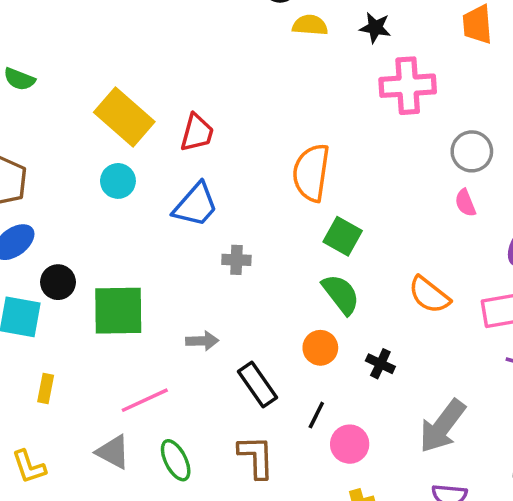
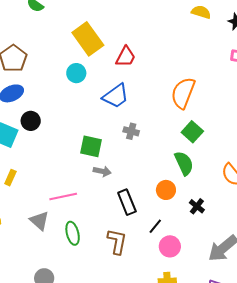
green square: (118, 311) -> (91, 146), moved, size x0.7

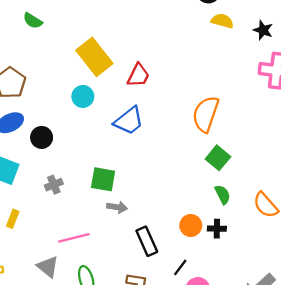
black circle: (31, 121) -> (42, 137), moved
gray cross: (131, 131) -> (54, 185), moved, turned -35
green semicircle: (184, 163) -> (223, 195), moved, size x0.7
black cross: (197, 206) -> (217, 229), moved, turned -35

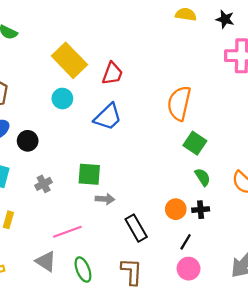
black line: (180, 267) -> (186, 242), moved

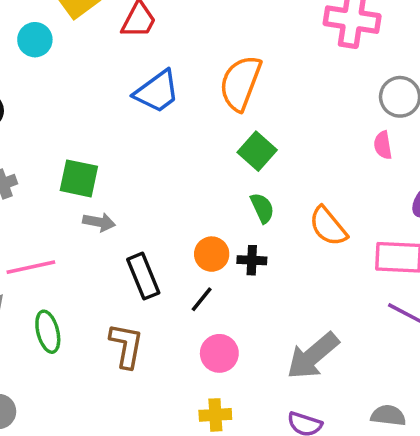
cyan circle: (62, 99) -> (35, 40), moved
blue trapezoid: (108, 117) -> (157, 92), moved
black line: (186, 242) -> (202, 299), moved

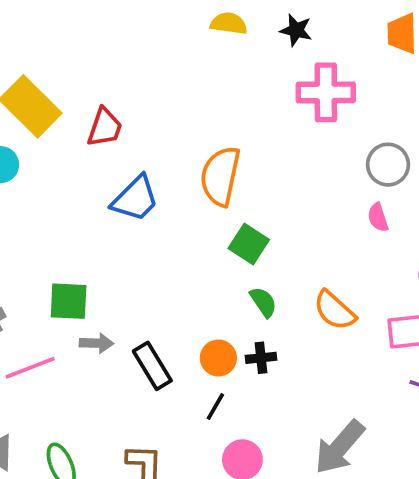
pink line: (31, 267) -> (30, 368), moved
black rectangle: (143, 276) -> (152, 366), moved

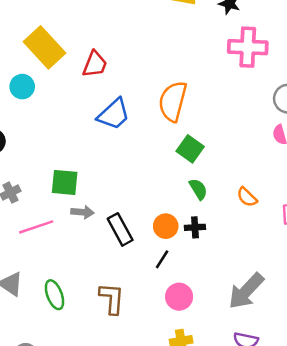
orange semicircle: (335, 310) -> (247, 197), size x0.7

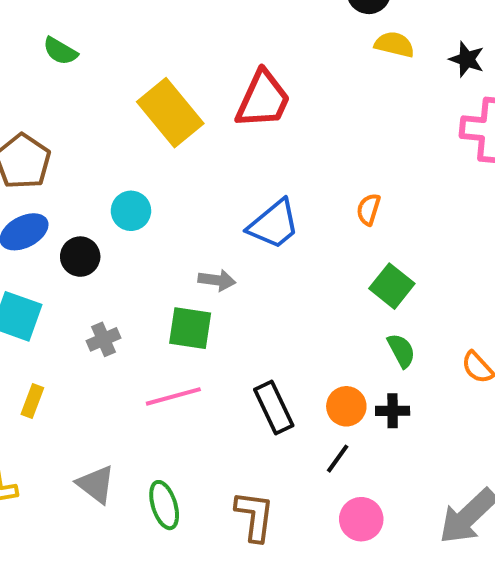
red trapezoid: (95, 64) -> (263, 99), moved, size x1.4
cyan circle: (22, 87) -> (131, 211), moved
orange semicircle: (173, 101) -> (369, 209), size x0.5
gray arrow: (82, 212) -> (217, 280), moved
pink line: (36, 227) -> (173, 396), moved

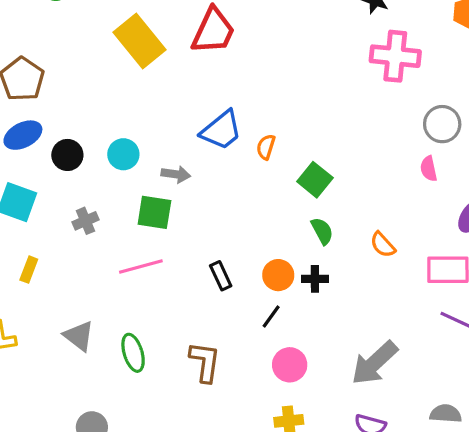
orange semicircle: (369, 209) -> (266, 147), moved
cyan circle: (131, 211) -> (123, 154), moved
black rectangle: (274, 408) -> (221, 276), size x0.7

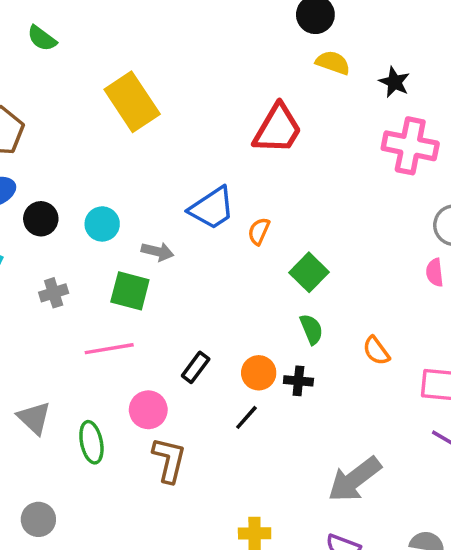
red trapezoid: (213, 31) -> (278, 129), moved
black rectangle: (221, 276) -> (196, 367), turned 56
pink circle: (290, 365) -> (148, 410), moved

